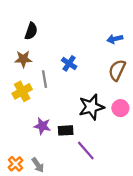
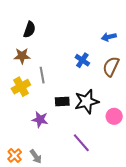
blue cross: (69, 63) -> (82, 60), moved
pink circle: (120, 108) -> (114, 116), moved
black rectangle: (66, 130) -> (62, 101), moved

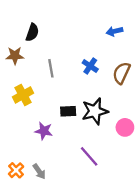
blue arrow: (109, 37) -> (115, 31), moved
brown star: (22, 56) -> (15, 56), moved
gray line: (42, 75) -> (51, 68), moved

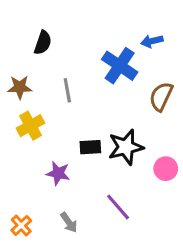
brown star: (15, 56) -> (20, 87), moved
blue cross: (90, 66) -> (120, 66), moved, size x1.6
gray arrow: (39, 171) -> (69, 222), moved

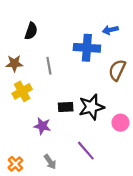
blue cross: (120, 66) -> (87, 48), turned -30

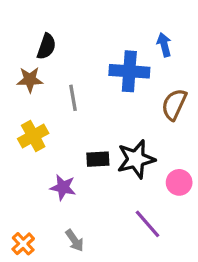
blue arrow: (110, 30) -> (164, 45), turned 88
brown star: (14, 63) -> (30, 80), moved
purple line: (86, 151) -> (148, 224), moved

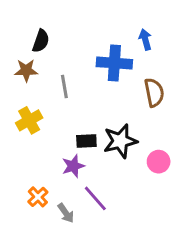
brown semicircle: (174, 104) -> (154, 92), turned 144
purple star: (63, 187) -> (73, 166), moved, turned -30
purple line: (148, 224) -> (95, 198), moved
orange cross: (23, 244) -> (38, 197), moved

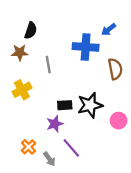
blue arrow: (145, 39) -> (109, 29), turned -112

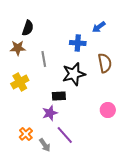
blue cross: (86, 47) -> (78, 43), size x0.7
black star: (90, 105) -> (74, 74), moved

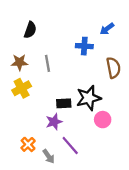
brown star: (18, 48) -> (19, 62), moved
black star: (74, 74) -> (89, 98), moved
pink circle: (108, 110) -> (103, 120), moved

